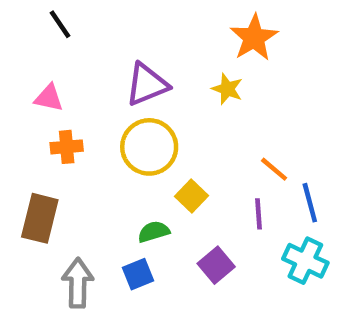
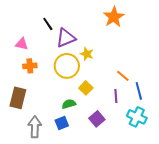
black line: (60, 24) -> (48, 24), moved
yellow star: (227, 89) -> (87, 54), moved

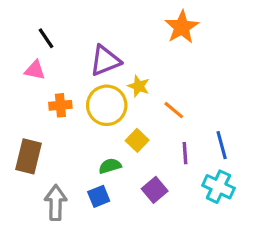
black line: (48, 24) -> (46, 38), moved
orange cross: (30, 66) -> (60, 105), moved
orange line: (123, 76) -> (174, 110), moved

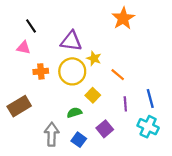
purple triangle: (105, 61) -> (71, 41), turned 30
brown rectangle: (29, 156) -> (19, 106), turned 45
blue square: (99, 196) -> (79, 140), moved, turned -32
gray arrow: (56, 203) -> (52, 134), moved

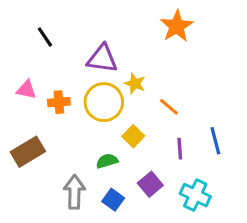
pink triangle: (23, 48) -> (26, 90), moved
cyan cross: (148, 127) -> (195, 195), moved

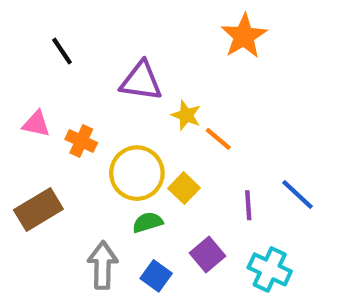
orange cross: (59, 102) -> (81, 141), turned 30
yellow circle: (104, 102) -> (137, 173), moved
orange line: (169, 107) -> (218, 139), moved
blue line: (215, 141) -> (297, 195), turned -32

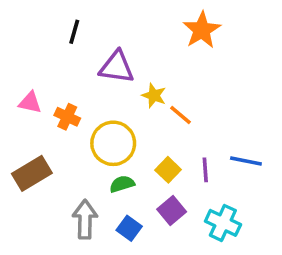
black line: (62, 51) -> (74, 32), moved, turned 50
yellow square: (184, 188) -> (168, 170), moved
blue line: (297, 195) -> (246, 161), turned -32

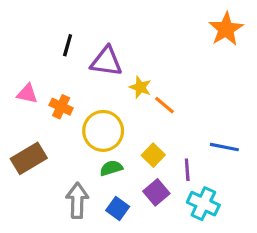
orange star: (202, 30) -> (226, 29), moved
black line: (74, 32) -> (68, 45), moved
purple line: (205, 170) -> (187, 170), moved

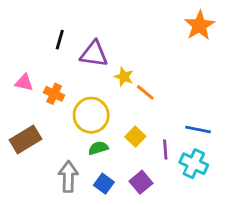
purple square: (156, 192) -> (141, 182), moved
cyan cross: (203, 204) -> (194, 164), moved

